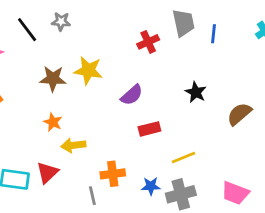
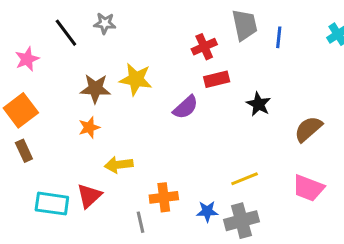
orange star: (53, 122) -> (89, 127), moved, turned 30
red rectangle: (149, 129) -> (217, 79), moved
pink trapezoid: (235, 193) -> (308, 188), moved

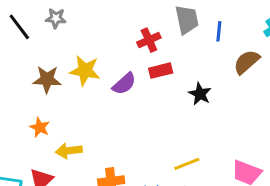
purple semicircle: (186, 107) -> (124, 84), moved
orange star: (89, 127) -> (40, 127), moved, turned -30
brown semicircle: (308, 129) -> (247, 62), moved

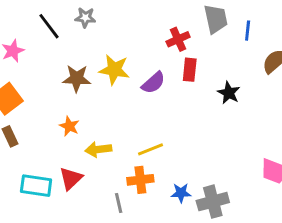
red rectangle: (161, 71) -> (190, 70), turned -70
yellow line: (187, 164) -> (151, 149), moved

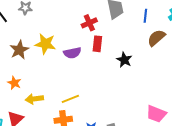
blue line: (248, 31) -> (145, 16), moved
brown star: (77, 78) -> (19, 50), turned -30
purple semicircle: (153, 83) -> (72, 53), turned 30

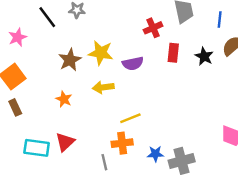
red rectangle: (97, 44) -> (173, 53), moved
black star: (124, 60) -> (204, 56), moved
yellow arrow: (34, 99) -> (103, 87), moved

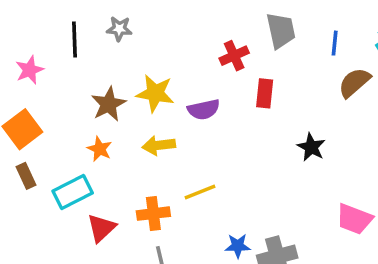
black line: (47, 17) -> (74, 39), turned 35
black star: (204, 56) -> (311, 147), moved
orange star: (64, 99) -> (100, 149), moved
orange cross: (122, 143) -> (153, 214), moved
cyan rectangle: (37, 148) -> (73, 192), moved, turned -35

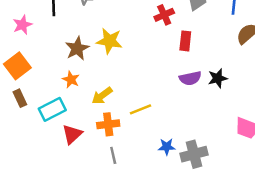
purple semicircle: (204, 109) -> (190, 78), moved
yellow arrow: (159, 145) -> (102, 96), moved, turned -30
black star: (311, 147) -> (218, 78), turned 30

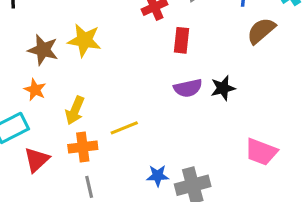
brown star: (77, 48) -> (43, 50), turned -30
yellow arrow: (102, 96) -> (75, 110), turned -30

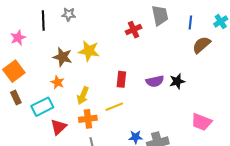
red rectangle: (182, 40) -> (121, 79), moved

